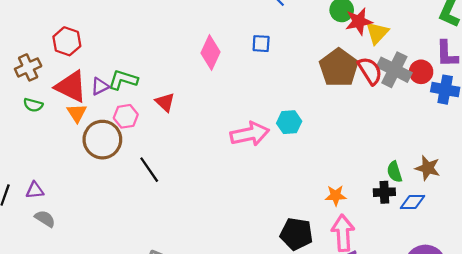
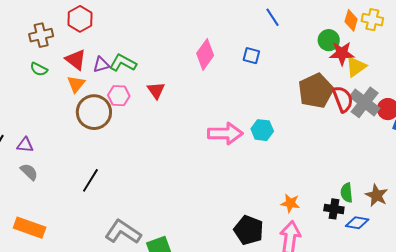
red triangle: (71, 87) -> (76, 60), size x0.7
black line: (149, 170) -> (90, 180), moved, turned 55

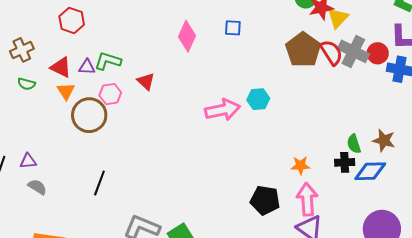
red hexagon: (80, 19) -> (72, 21), moved
purple triangle: (101, 65) -> (87, 67), turned 30
blue diamond: (357, 223) -> (370, 171), size x1.4

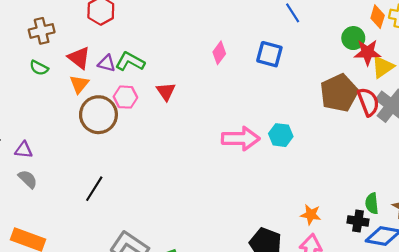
blue square: (233, 28) -> (269, 54), size x1.4
pink diamond: (187, 36) -> (219, 53), size x0.7

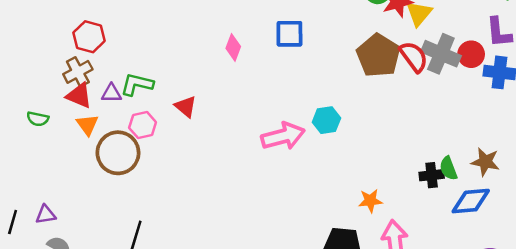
brown cross: (42, 31) -> (78, 72), moved
orange star: (311, 215) -> (370, 201), moved
black cross: (358, 221) -> (432, 175), moved

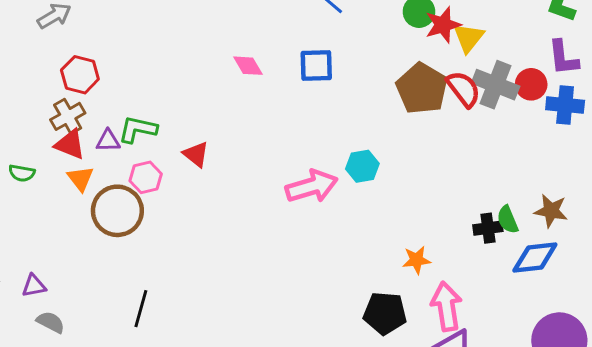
pink diamond: (233, 47) -> (248, 66), moved, turned -50

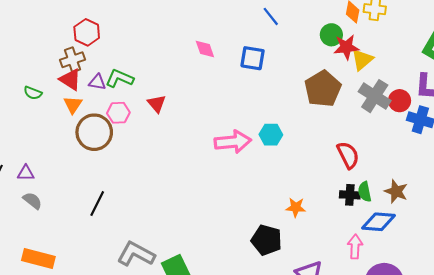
red semicircle: (463, 89) -> (348, 155), moved
pink arrow: (446, 306) -> (355, 247), moved, size x0.7

